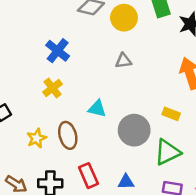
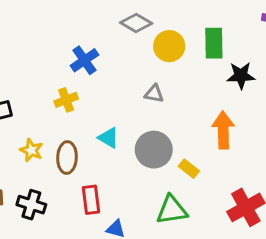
gray circle: (134, 130) -> (154, 150), moved
yellow star: (37, 138) -> (31, 150), turned 30
red rectangle: (88, 176) -> (91, 200), moved

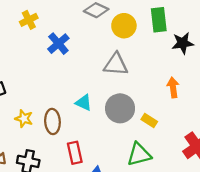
gray triangle: (154, 94) -> (116, 64), size x1.6
yellow cross: (66, 100) -> (29, 20), moved
orange arrow: (223, 130) -> (173, 87), size x0.7

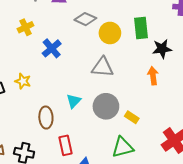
orange arrow: (173, 87) -> (153, 76), moved
cyan triangle: (84, 103) -> (74, 101), turned 49
yellow star: (24, 119) -> (23, 81), moved

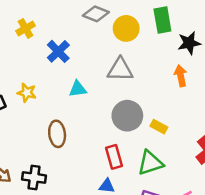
cyan triangle: (74, 101) -> (78, 89), moved, turned 42
red rectangle: (65, 145) -> (114, 157), moved

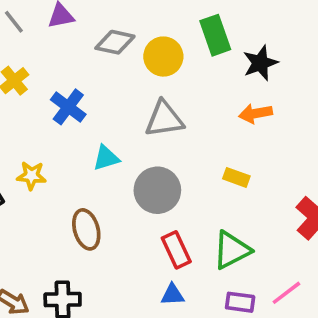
orange arrow: (181, 76) -> (256, 113), turned -80
gray circle: (127, 116) -> (157, 190), moved
yellow rectangle: (159, 127) -> (236, 177), moved

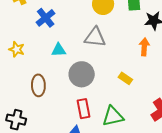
orange arrow: (256, 113) -> (144, 47), turned 90

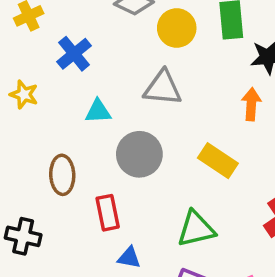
yellow star: (17, 49) -> (24, 94), moved
yellow rectangle: (125, 78) -> (218, 161), size x1.5
red rectangle: (83, 109) -> (108, 213), moved

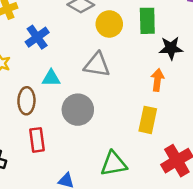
yellow rectangle: (218, 161) -> (148, 120), moved, turned 65
brown ellipse: (62, 175) -> (26, 101), moved
red rectangle: (108, 213) -> (37, 140), moved

